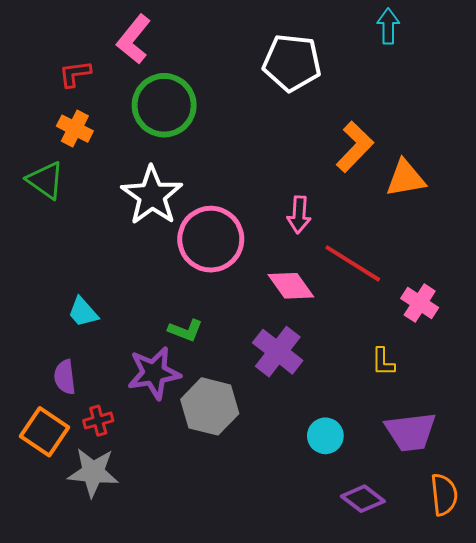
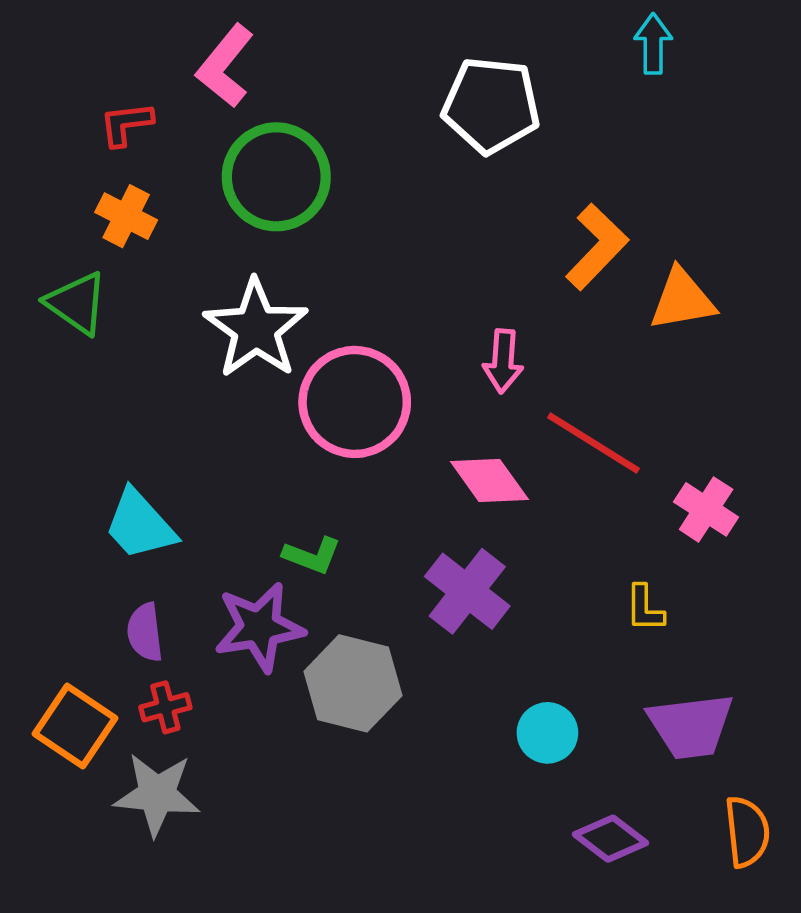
cyan trapezoid: (83, 312) -> (140, 525), size x1.4
purple semicircle: (65, 377) -> (145, 632), moved

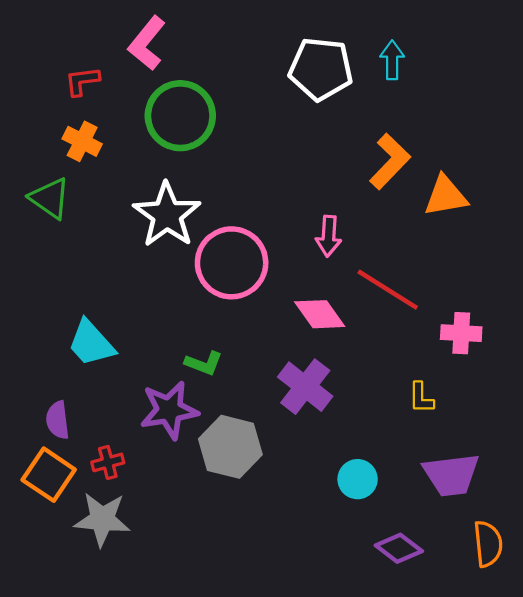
cyan arrow: (653, 44) -> (392, 60), moved
pink cross: (706, 509) -> (461, 333), turned -30
purple semicircle: (145, 632) -> (58, 420), moved

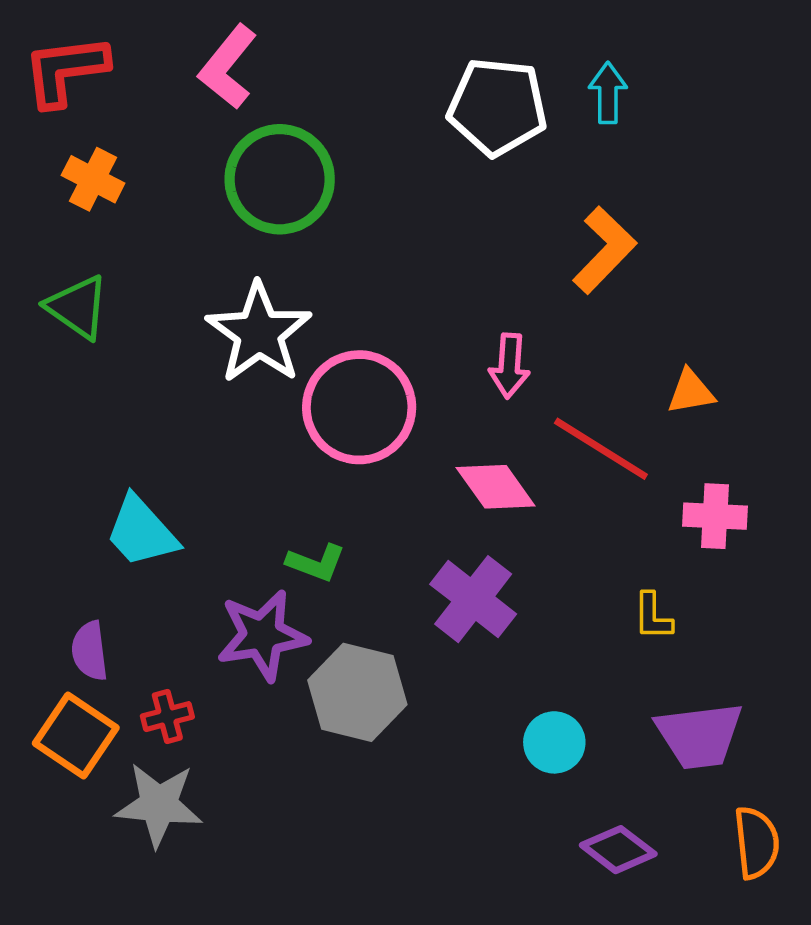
red L-shape: (82, 81) -> (65, 70), moved, size x1.6
orange cross: (82, 141) -> (93, 179), moved
orange triangle: (446, 196) -> (691, 392), moved, size x0.7

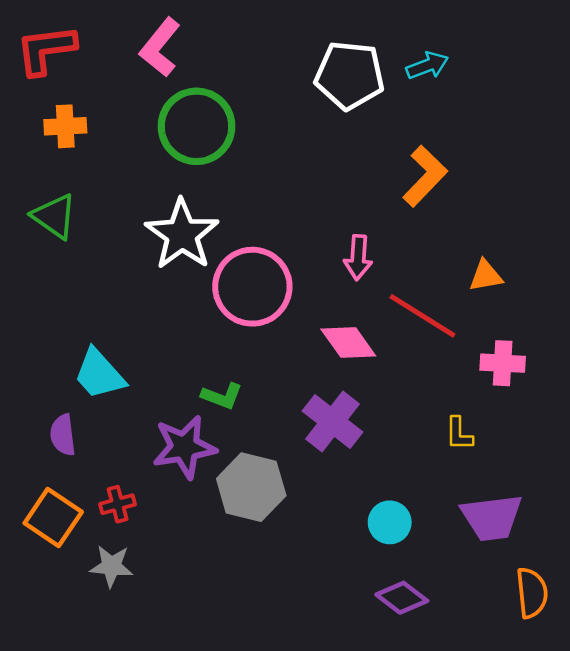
cyan arrow: (608, 93) -> (427, 66), turned 69
orange cross: (93, 179) -> (65, 126), turned -30
purple semicircle: (90, 651) -> (63, 435), moved
gray star: (159, 805) -> (111, 566), size x0.7
purple diamond: (618, 850) -> (402, 598), moved

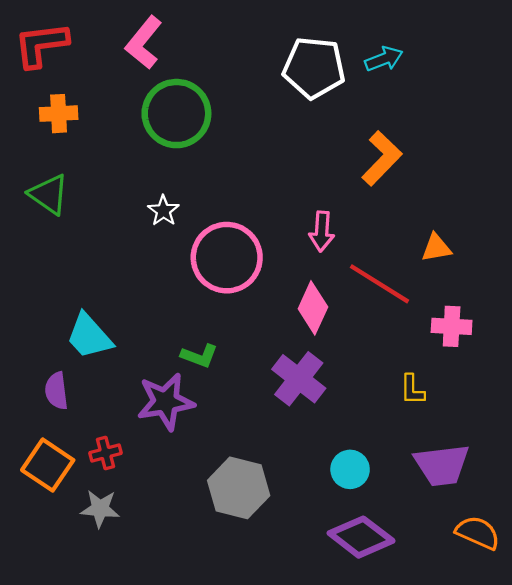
white star: (182, 234) -> (163, 211), size x0.5
pink diamond: (348, 343) -> (313, 308), turned 60
gray hexagon: (251, 487) -> (239, 488), moved
orange semicircle: (532, 593) -> (478, 533), turned -60
purple diamond: (402, 598) -> (361, 537), size x1.4

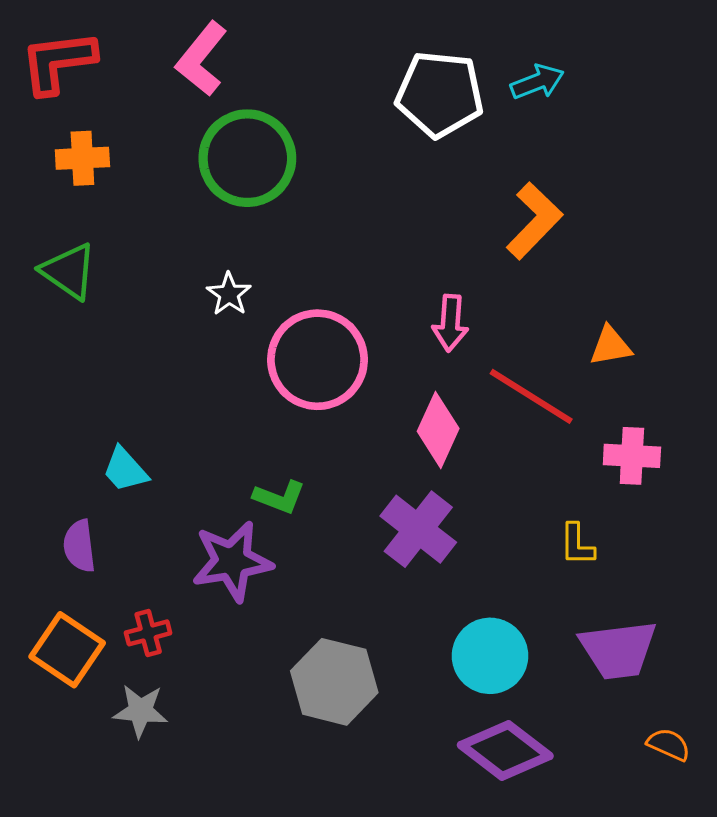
cyan trapezoid: (89, 336) -> (125, 470), size x0.7
cyan circle: (350, 469) -> (490, 656), size x1.4
orange semicircle: (478, 533) -> (669, 744), size x0.7

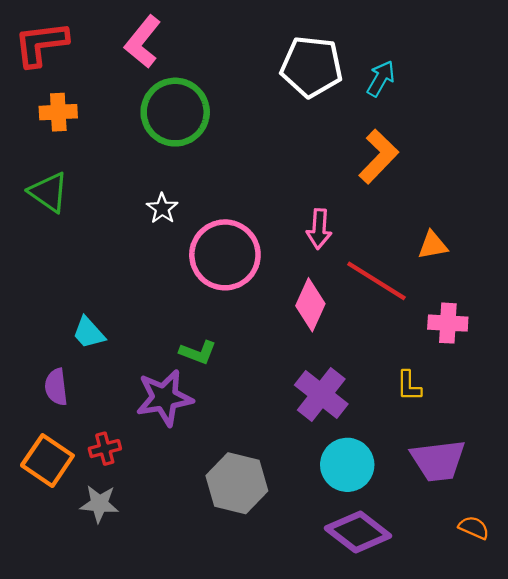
cyan arrow: (537, 82) -> (381, 79), moved, turned -39
purple cross: (418, 529) -> (321, 395), moved

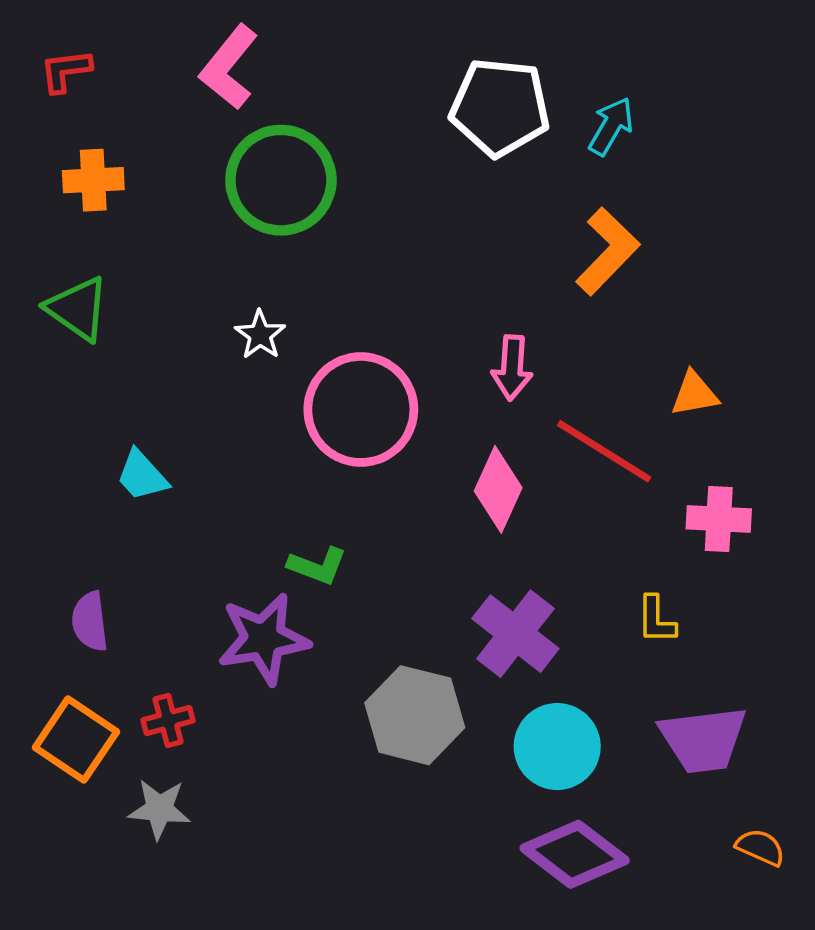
red L-shape: (41, 44) -> (66, 71), size x0.6
cyan trapezoid: (89, 333) -> (142, 475), moved
gray hexagon: (237, 483) -> (415, 715), moved

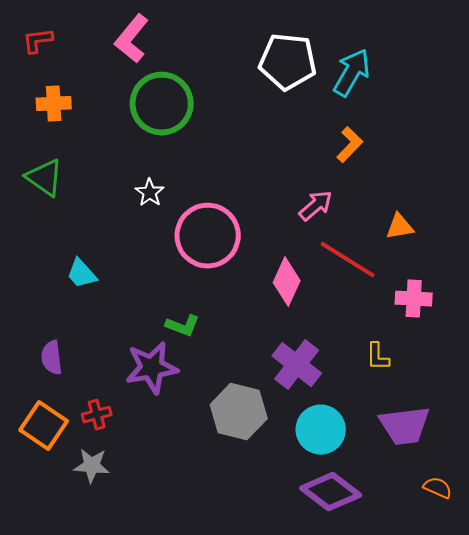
cyan arrow: (611, 126) -> (352, 73), size x1.4
orange L-shape: (608, 251) -> (350, 145), size x0.7
pink arrow: (512, 368) -> (316, 206), moved, turned -135

